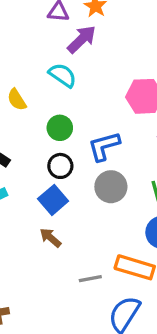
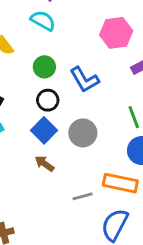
blue L-shape: (104, 146) -> (84, 80), turned -100
gray circle: (111, 187) -> (83, 133), moved

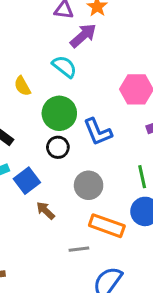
green circle: (44, 67) -> (59, 113), size x1.5
blue square: (44, 130) -> (27, 181), moved
orange rectangle: (120, 183) -> (107, 226), moved

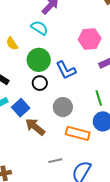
brown arrow: (45, 211) -> (35, 127), size x1.5
gray line: (79, 249) -> (55, 161), moved

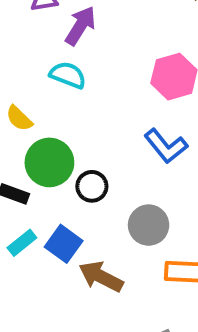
green circle: (39, 60) -> (49, 162), moved
blue L-shape: (66, 70) -> (166, 146), moved

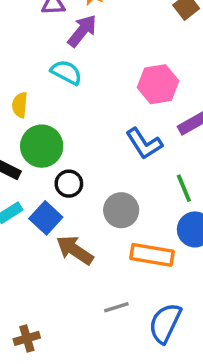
yellow semicircle: (19, 118) -> (20, 105), turned 45
black circle: (92, 186) -> (69, 184), moved

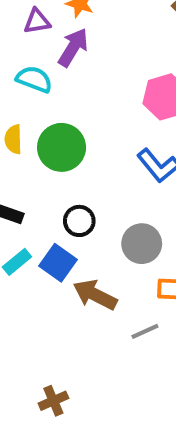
cyan semicircle: (66, 72) -> (34, 79), moved
green circle: (42, 146) -> (62, 147), moved
gray line: (116, 307) -> (145, 331), moved

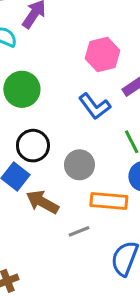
black circle: (79, 221) -> (33, 146), size x1.4

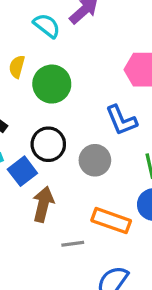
gray circle: (79, 165) -> (95, 160), moved
brown arrow: (42, 202) -> (43, 204), turned 60

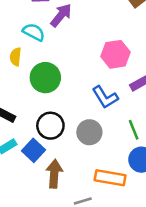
yellow semicircle: (17, 67) -> (15, 57), moved

